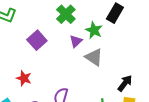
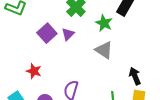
purple triangle: (76, 41) -> (68, 34), moved
black arrow: (125, 83) -> (135, 76), turned -60

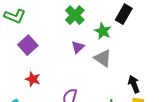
purple square: (47, 33) -> (28, 45), moved
purple triangle: (68, 34) -> (78, 47), moved

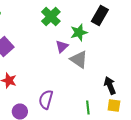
green star: (103, 31) -> (79, 32), turned 30
purple triangle: (78, 47) -> (62, 46), moved

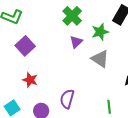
purple triangle: (62, 46) -> (76, 42), moved

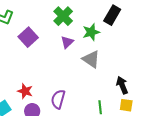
purple square: (25, 46) -> (28, 37), moved
red star: (30, 80) -> (25, 91), moved

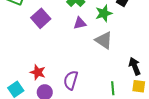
purple triangle: (67, 42) -> (80, 23), turned 32

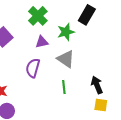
purple semicircle: (71, 80) -> (33, 68), moved
green line: (113, 88) -> (64, 87), moved

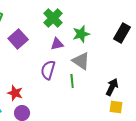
black rectangle: (87, 15) -> (122, 33), moved
black arrow: (97, 85) -> (112, 87), turned 48
green line: (64, 87) -> (72, 81), moved

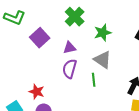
purple triangle: (57, 44) -> (70, 48), moved

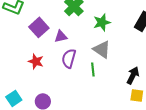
purple triangle: (70, 48) -> (61, 36), moved
red star: (37, 92) -> (36, 61), moved

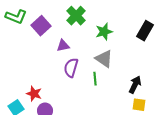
purple square: (39, 27) -> (41, 26), moved
red star: (36, 61) -> (34, 94), moved

